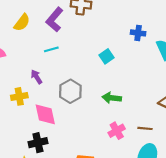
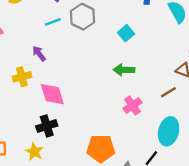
cyan square: (106, 56) -> (126, 33), moved
gray hexagon: (70, 91) -> (83, 17), moved
brown line: (145, 128) -> (168, 92), moved, turned -32

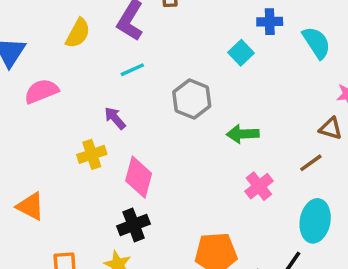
gray hexagon: (83, 17) -> (192, 99), moved
cyan square: (126, 33) -> (241, 53), moved
pink diamond: (52, 94) -> (139, 177), turned 36

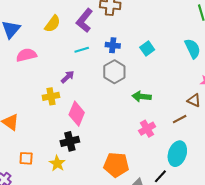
blue cross: (270, 22) -> (113, 45), moved
purple arrow: (115, 118) -> (68, 77), turned 80

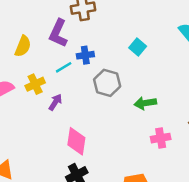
blue cross: (113, 45) -> (85, 55), moved
yellow cross: (51, 96) -> (35, 84), moved
pink cross: (147, 129) -> (161, 138), turned 35

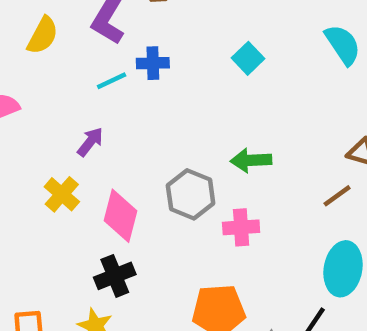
gray hexagon: (107, 83) -> (191, 194), moved
yellow cross: (35, 84) -> (62, 194), moved, turned -30
pink cross: (161, 138) -> (241, 227), moved

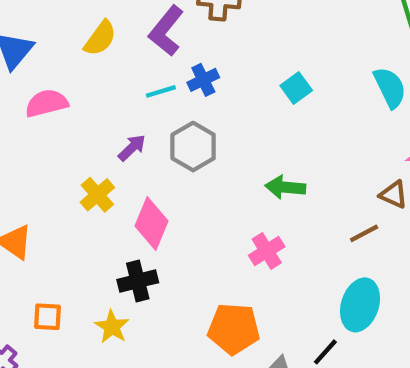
blue cross: (153, 63) -> (203, 80), turned -32
gray hexagon: (191, 194) -> (193, 147), moved
pink cross: (241, 227) -> (267, 251), turned -36

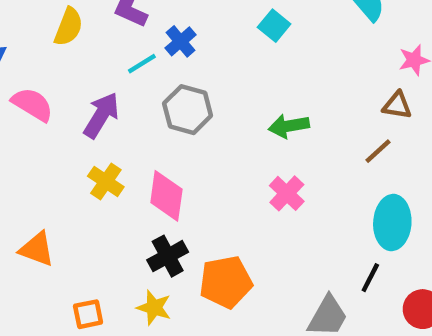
pink semicircle: (47, 103) -> (32, 104), turned 60
purple arrow: (132, 148) -> (101, 115), moved, size x1.5
orange pentagon: (234, 329) -> (226, 282), moved

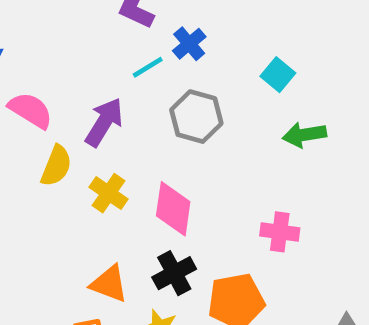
cyan square: (274, 26) -> (278, 75), moved
yellow semicircle: (68, 27) -> (56, 166), moved
pink cross: (287, 193) -> (280, 232), moved, turned -36
orange triangle: (37, 249) -> (109, 284), moved

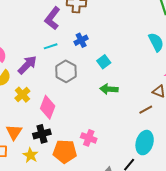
blue cross: (189, 44) -> (81, 40), moved
pink cross: (280, 232) -> (89, 138), moved
orange triangle: (109, 284) -> (14, 132), turned 30

